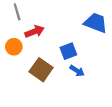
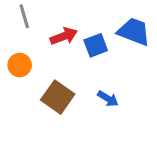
red arrow: (35, 31) -> (64, 36), moved
blue square: (68, 51) -> (96, 45), moved

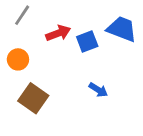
gray line: (24, 16) -> (22, 15), turned 50
brown square: (58, 97) -> (33, 98), moved

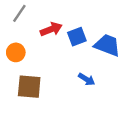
blue trapezoid: (122, 29) -> (107, 45), moved
brown square: (33, 98) -> (29, 87), turned -30

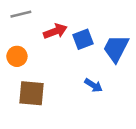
gray line: (19, 13) -> (21, 14), turned 42
blue trapezoid: (107, 45) -> (116, 48), turned -84

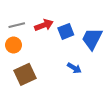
gray line: (21, 14) -> (17, 25), moved
brown square: (31, 93) -> (25, 74), turned -30

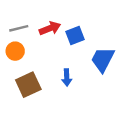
blue trapezoid: (92, 39) -> (103, 59), moved
blue arrow: (74, 68) -> (67, 77), moved, turned 56

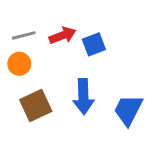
blue trapezoid: (103, 59) -> (128, 110), moved
blue arrow: (67, 77) -> (83, 97), size x1.6

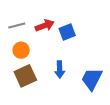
orange circle: (19, 64) -> (21, 50), moved
blue arrow: (83, 97) -> (60, 69), size x0.7

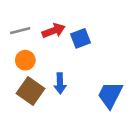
blue arrow: (60, 69) -> (60, 83), moved
brown square: (25, 76) -> (30, 91), turned -30

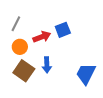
gray line: (20, 31) -> (16, 24), turned -49
red arrow: (54, 31) -> (42, 37), moved

